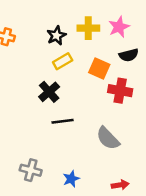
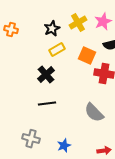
yellow cross: (88, 28) -> (78, 23), turned -30
black line: (63, 121) -> (47, 104), moved

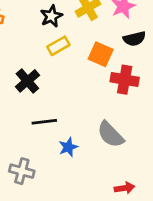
black cross: (46, 75) -> (27, 81), moved
blue star: (64, 146) -> (68, 147), moved

